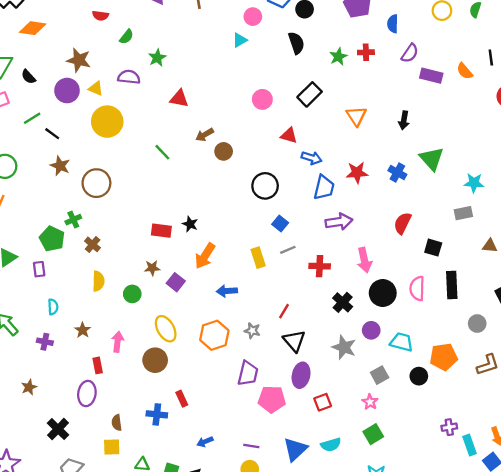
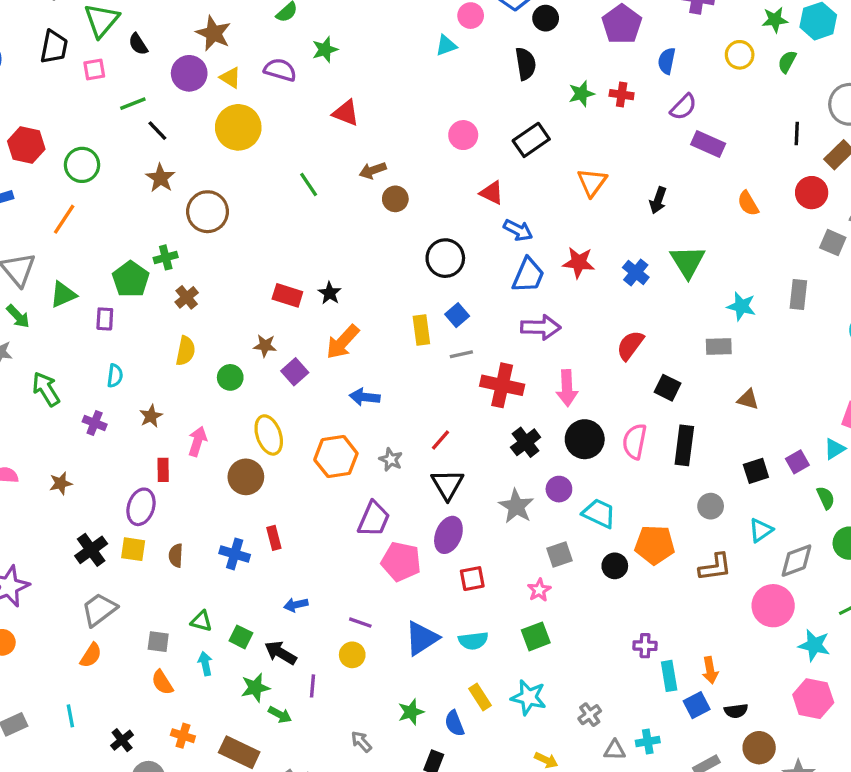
orange semicircle: (465, 71) -> (748, 203), moved
yellow rectangle: (258, 258) -> (421, 330), moved
red cross: (320, 266) -> (502, 385), size x1.4
yellow square: (112, 447) -> (133, 549), moved

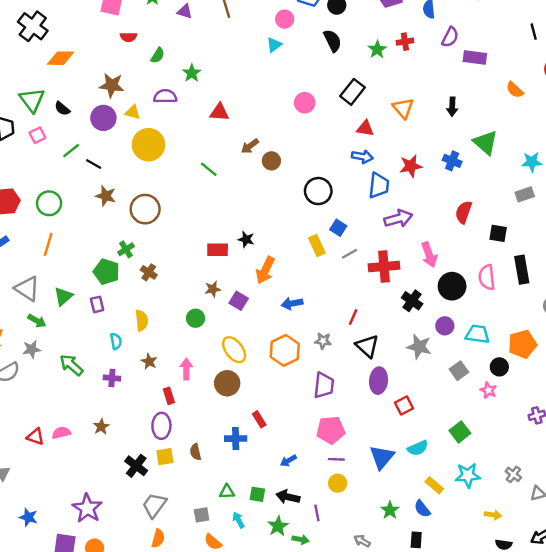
red triangle: (492, 193) -> (365, 128), moved
yellow semicircle: (186, 351) -> (142, 320), moved
pink pentagon: (401, 561) -> (331, 430), moved
pink star: (539, 590) -> (488, 390), moved

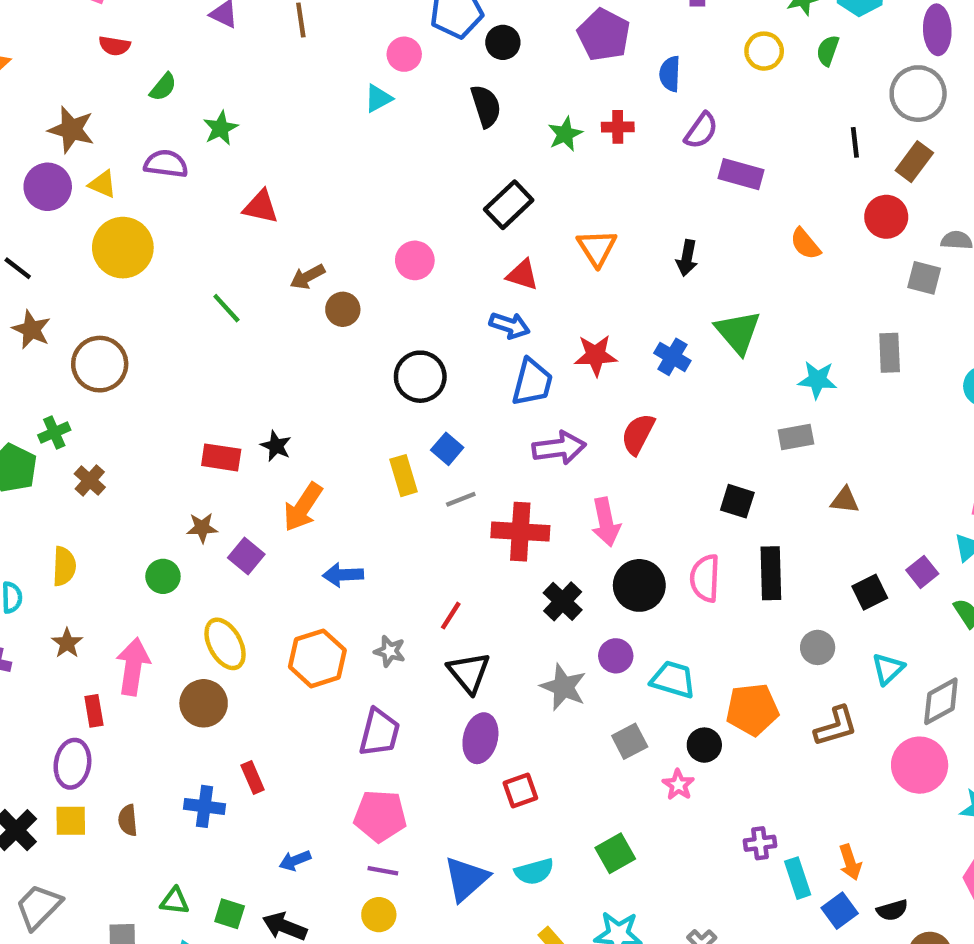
pink circle: (305, 103) -> (415, 260), moved
red semicircle: (464, 212) -> (638, 434), moved
pink arrow: (186, 369) -> (133, 667), size x1.4

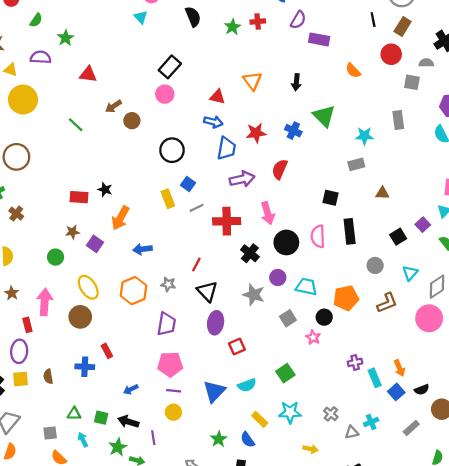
cyan triangle: (378, 98) -> (141, 17), turned -40
black rectangle: (509, 205) -> (170, 67), moved

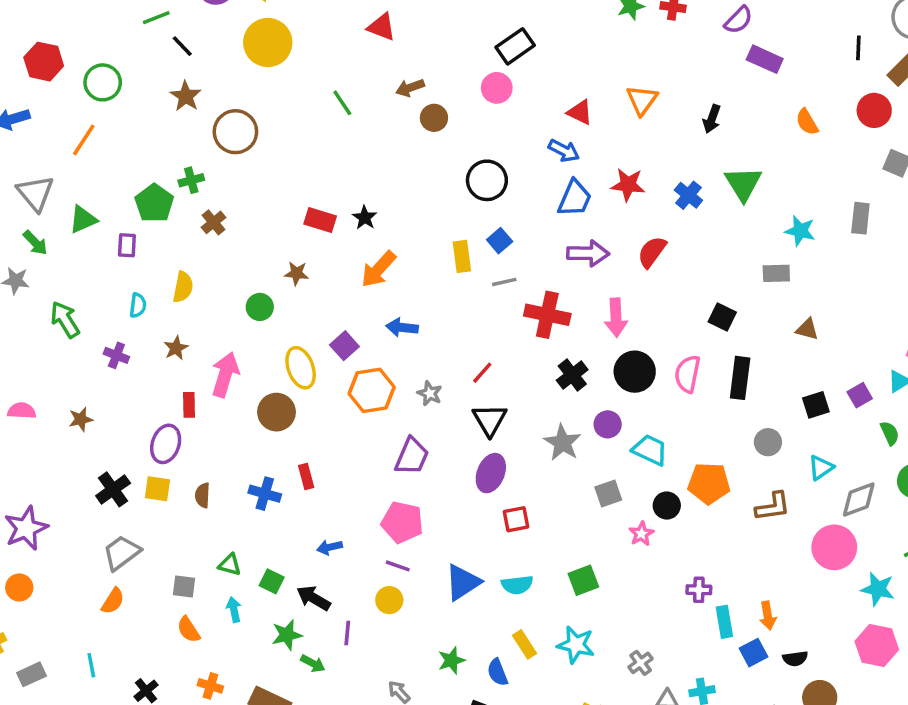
purple square: (95, 244) -> (344, 346), moved

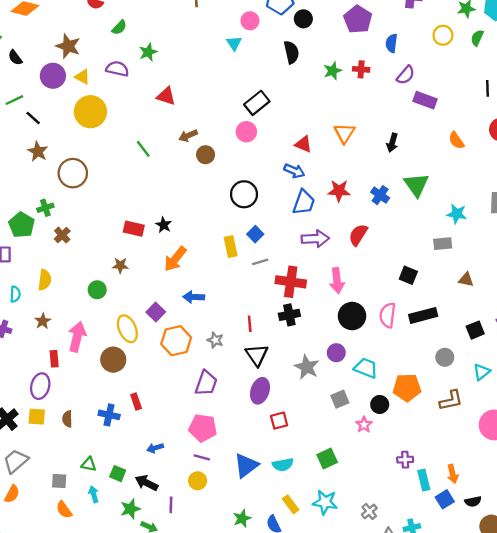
red line: (482, 373) -> (250, 324), turned -42
black cross: (572, 375) -> (289, 315), moved, turned 30
black rectangle: (740, 378) -> (423, 315), turned 72

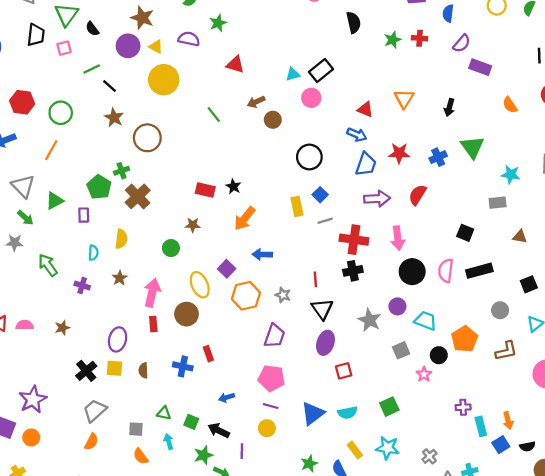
cyan triangle: (234, 43) -> (293, 74), moved, turned 48
blue cross: (380, 195) -> (438, 157), turned 30
brown cross: (62, 235) -> (138, 196), size x1.6
red rectangle: (54, 359) -> (153, 324), moved
orange pentagon: (407, 388) -> (465, 339), turned -30

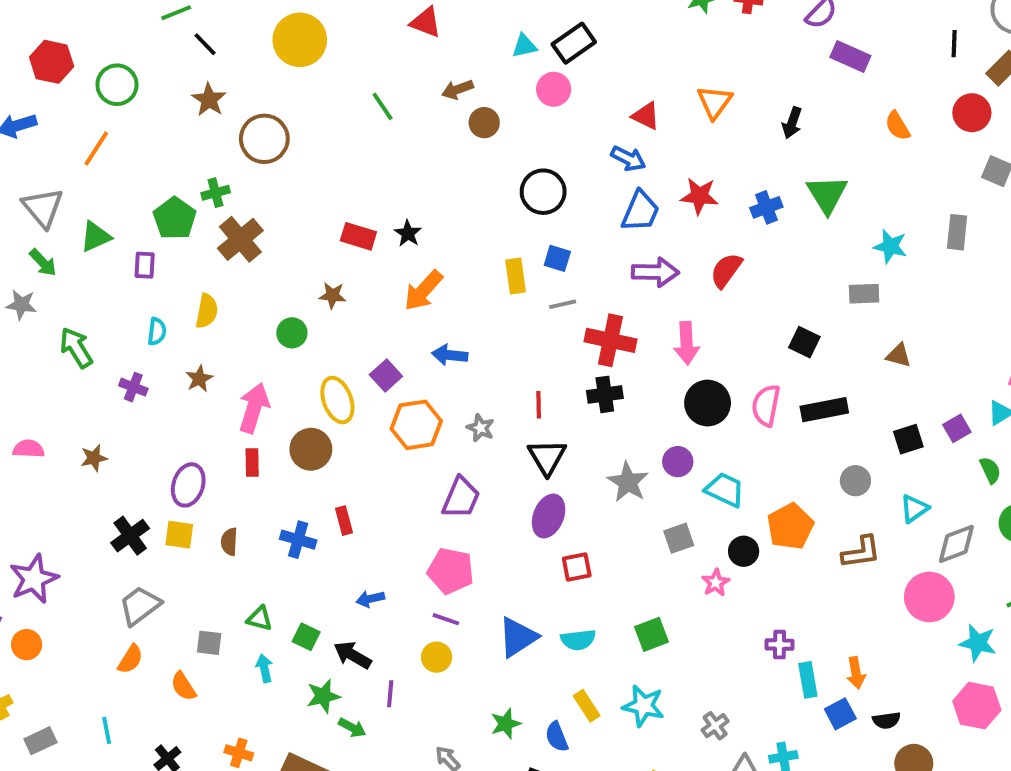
blue square: (320, 195) -> (557, 258), turned -32
orange semicircle: (141, 456) -> (183, 686), moved

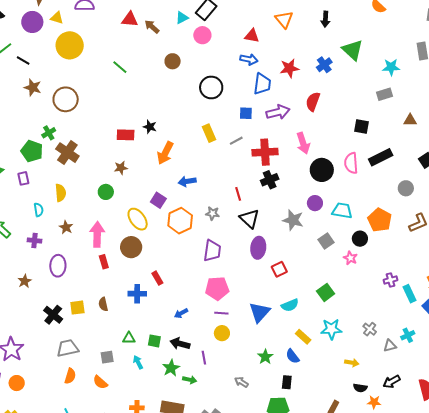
brown arrow: (457, 89) -> (152, 27), moved, turned 77
blue square: (557, 258) -> (246, 113), moved
purple ellipse: (188, 485) -> (58, 266), moved
gray trapezoid: (140, 606) -> (68, 348), turned 40

